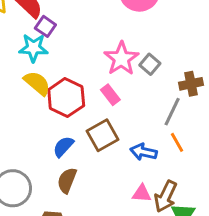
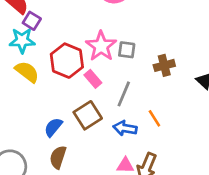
gray square: (150, 64) -> (127, 50), turned -30
red hexagon: (66, 98) -> (67, 61), moved
gray line: (172, 112) -> (124, 94), moved

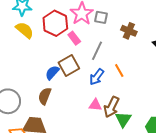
brown cross: (164, 65) -> (129, 31), turned 35
blue semicircle: (53, 127) -> (52, 73), moved
blue arrow: (125, 128) -> (97, 77), turned -66

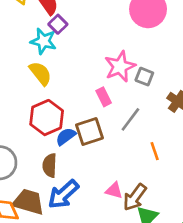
red hexagon: (55, 23) -> (47, 118), moved
blue arrow: (97, 77) -> (63, 194), moved, size x1.4
brown semicircle: (45, 96) -> (50, 165), turned -30

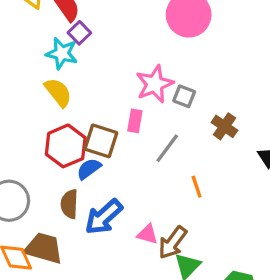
pink rectangle: (104, 97) -> (135, 121), turned 36
brown square: (89, 131) -> (101, 141), moved, turned 36
blue arrow: (63, 194) -> (104, 217), moved

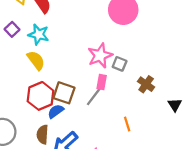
purple square: (79, 33) -> (12, 29), moved
pink rectangle: (135, 121) -> (102, 82), moved
gray line: (167, 148) -> (94, 96), moved

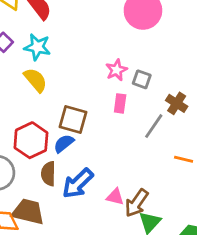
pink star: (100, 56) -> (116, 70), size x0.7
red hexagon: (40, 96) -> (31, 140), moved
gray line: (94, 96) -> (154, 126), moved
orange line: (127, 124) -> (184, 159), moved, turned -56

